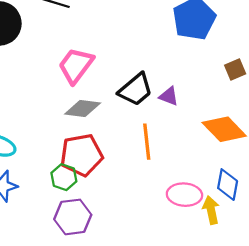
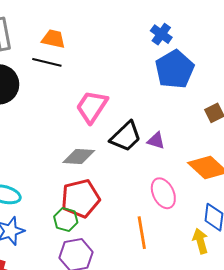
pink trapezoid: (76, 65) -> (92, 107), moved
orange line: (147, 142) -> (142, 233), moved
pink ellipse: (184, 195) -> (163, 193), moved, turned 64

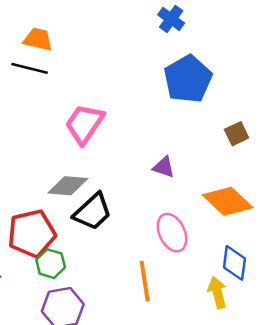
blue cross: (161, 34) -> (171, 19), moved
black trapezoid: (126, 137) -> (93, 212), moved
red pentagon: (80, 198) -> (32, 233), moved

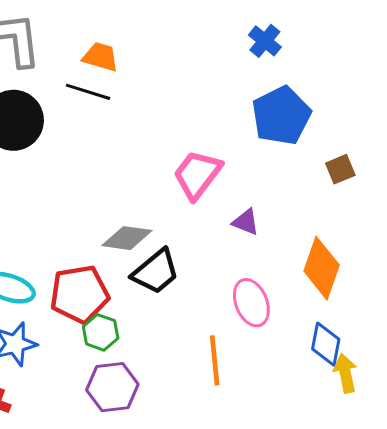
pink trapezoid: (85, 124) -> (197, 175), moved
brown square: (237, 134) -> (340, 169), moved
orange diamond: (228, 201) -> (322, 268), turned 63
yellow arrow: (217, 292) -> (345, 373), moved

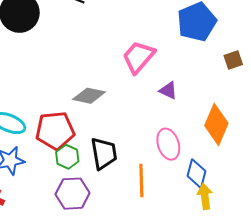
black trapezoid: (156, 272) -> (104, 153), moved, turned -64
blue diamond: (326, 344) -> (196, 174), moved
yellow arrow: (345, 373) -> (205, 196), moved

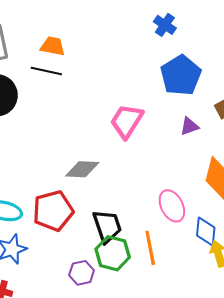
purple triangle: (168, 91) -> (189, 126), moved, turned -36
green hexagon: (67, 157) -> (113, 253), moved, size x1.4
purple hexagon: (73, 194) -> (82, 273), size x0.7

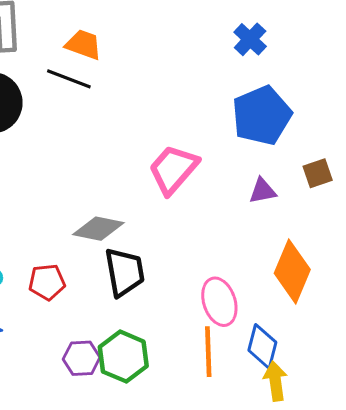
red pentagon: (53, 211) -> (47, 282), size x0.6
black trapezoid: (107, 226) -> (125, 272), moved
orange line: (150, 248) -> (208, 352), moved
purple hexagon: (82, 273) -> (82, 358), moved

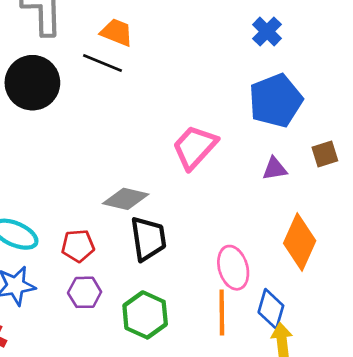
purple hexagon: (82, 358) -> (85, 292), moved

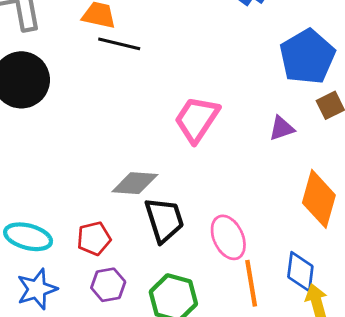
black line: (103, 63) -> (119, 44), moved
blue pentagon: (276, 101) -> (307, 57), moved
pink ellipse: (233, 268) -> (228, 237), moved

